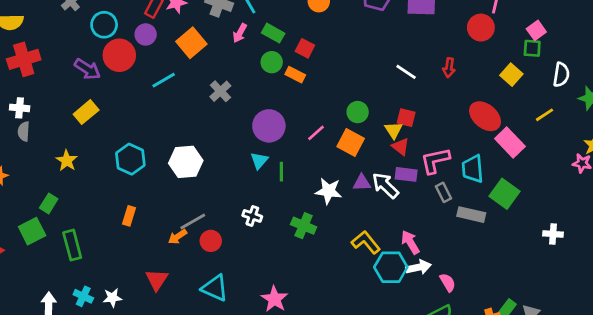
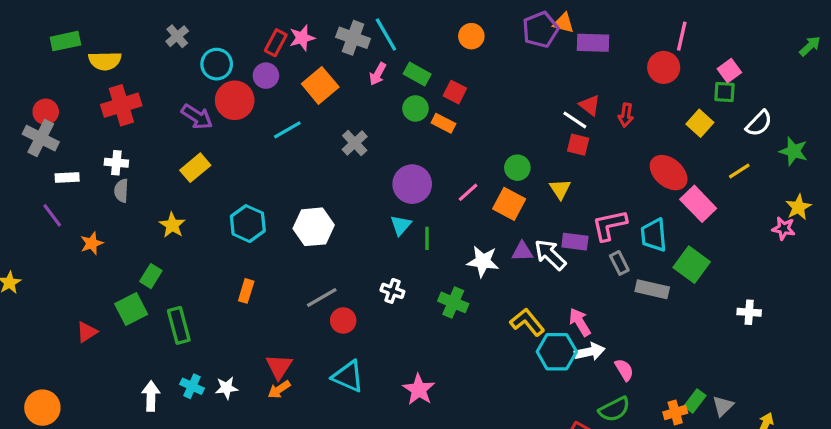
white semicircle: (561, 75) -> (759, 123), turned 35
red square: (406, 118) -> (578, 145), moved
red triangle: (401, 147) -> (590, 105), moved
orange arrow: (177, 237) -> (279, 390), moved

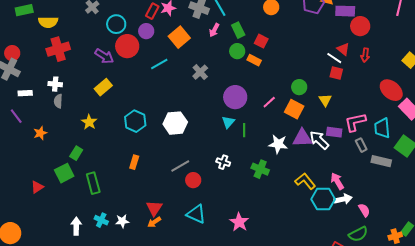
red circle: (664, 67) -> (360, 26), moved
green rectangle: (417, 74) -> (238, 30), turned 35
purple triangle: (522, 251) -> (302, 138), size x1.5

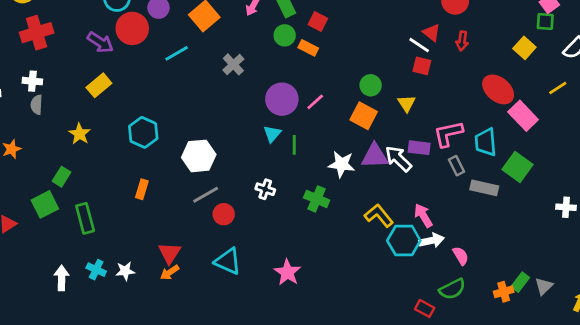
pink line: (269, 102) -> (315, 102), moved
white hexagon: (175, 123) -> (199, 156), moved

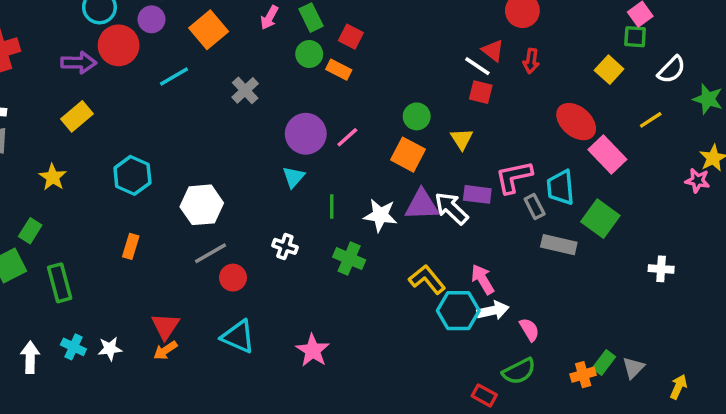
purple arrow: (100, 42) -> (79, 63), turned -32
green line: (294, 145) -> (332, 207), moved
gray rectangle: (457, 166) -> (535, 207), moved

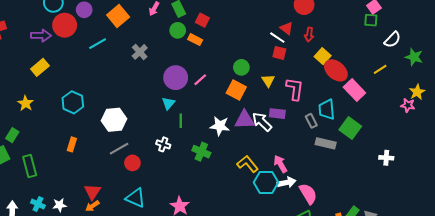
yellow square: (609, 70) -> (323, 56), moved
pink L-shape: (514, 177) -> (295, 89), moved, turned 110
green line: (332, 207) -> (181, 121), moved
pink semicircle: (529, 330) -> (308, 194), size x1.5

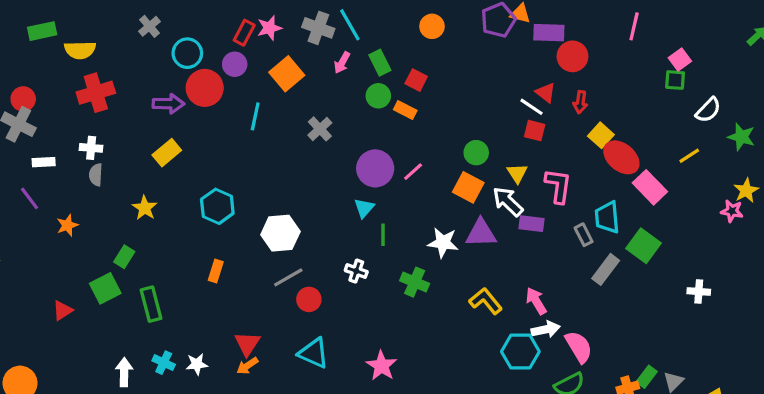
cyan line: (98, 44) -> (255, 116), turned -48
white arrow: (262, 122) -> (508, 202), moved
gray rectangle: (326, 143) -> (606, 269), turned -66
cyan hexagon: (266, 182) -> (520, 352), moved

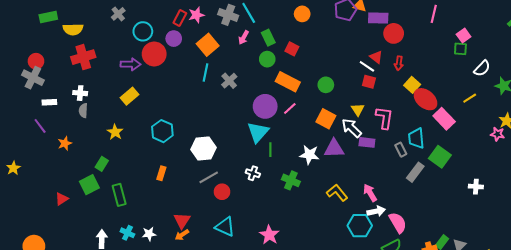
orange rectangle: (405, 110) -> (288, 82), moved, size x1.6
cyan line: (255, 116) -> (206, 72), moved
green circle: (476, 153) -> (326, 85), moved
cyan triangle: (364, 208) -> (258, 132), size x1.6

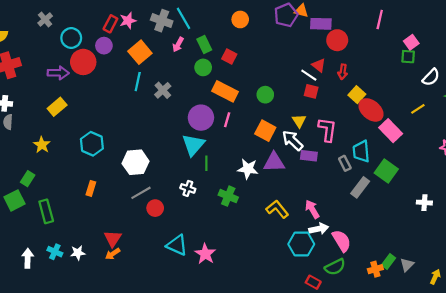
pink line: (290, 108) -> (227, 120), turned -32
cyan triangle: (225, 227) -> (177, 245), moved

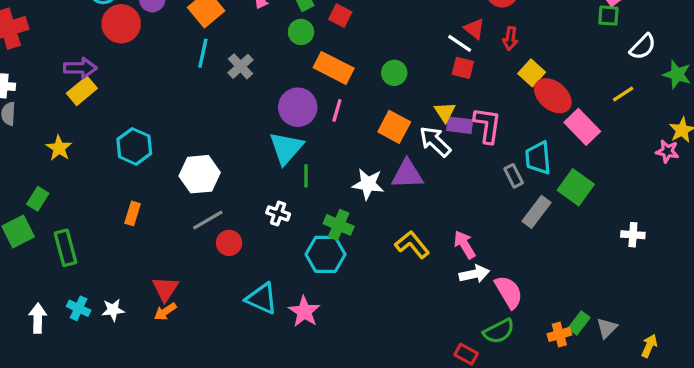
purple arrow: (58, 73) -> (80, 68), moved
purple rectangle: (309, 156) -> (460, 125), moved
cyan hexagon: (301, 244) -> (326, 254), moved

